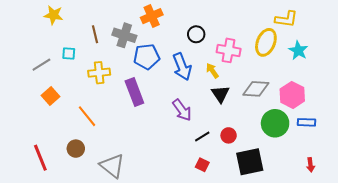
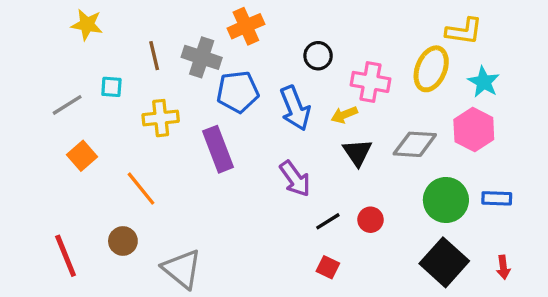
yellow arrow: (212, 71) -> (344, 115), turned -77
pink hexagon: (292, 95) -> (474, 130), moved
black square: (250, 162) -> (444, 262), moved, turned -36

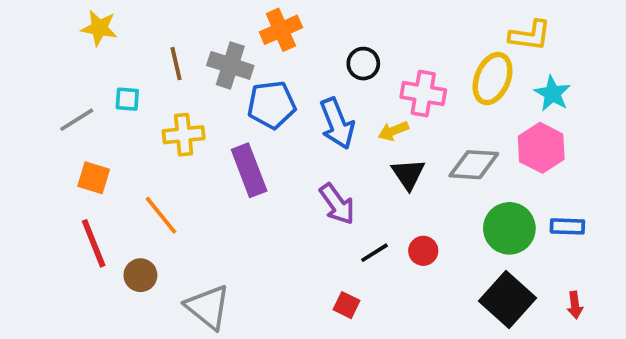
orange square: (82, 156) -> (94, 178), turned -32
red line: (66, 256) -> (94, 243), moved
red square: (328, 267) -> (346, 305), moved

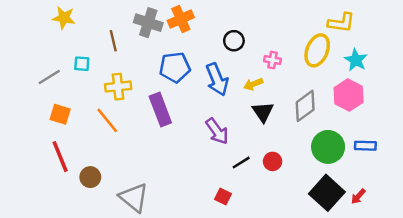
gray cross: (230, 65) -> (148, 23), moved
pink cross: (423, 94) -> (273, 60), size x0.6
gray diamond: (474, 165) -> (305, 106), turned -40
orange line: (161, 215) -> (107, 120), moved
red arrow: (575, 305) -> (358, 196), moved, turned 49

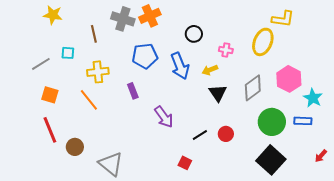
cyan star: (356, 60) -> (313, 98), moved
purple rectangle: (160, 110) -> (133, 91), size x0.6
purple arrow: (217, 131) -> (164, 117), moved
red arrow: (358, 196) -> (321, 156), moved

